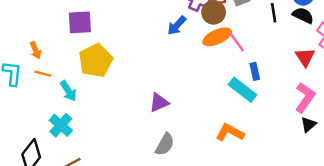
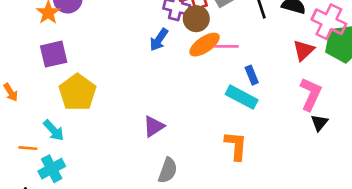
pink line: (237, 42) -> (227, 46), turned -45
red triangle: (305, 57) -> (304, 50), turned 30
orange line: (43, 74) -> (28, 148), moved
cyan cross: (61, 125) -> (52, 169), turned 30
orange L-shape: (230, 133) -> (236, 146), turned 76

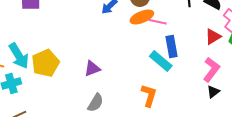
blue rectangle: (252, 75) -> (171, 47), size x1.5
yellow pentagon: (77, 92) -> (45, 63), moved
cyan arrow: (54, 130) -> (19, 56), size x1.5

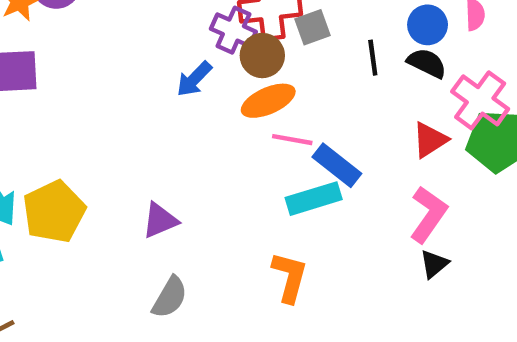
pink line: (158, 22) -> (292, 140), moved
blue rectangle: (171, 47) -> (337, 165), turned -40
cyan rectangle: (161, 61) -> (314, 199), turned -55

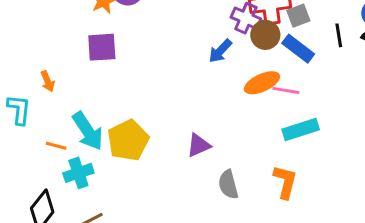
orange ellipse: (268, 101) -> (262, 83), moved
blue rectangle: (337, 165) -> (298, 49), moved
gray semicircle: (170, 297) -> (228, 184), moved, turned 136

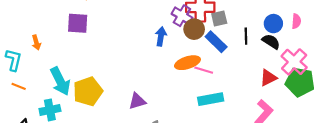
blue arrow: (220, 51) -> (161, 37), turned 138
orange line: (56, 146) -> (19, 86), moved

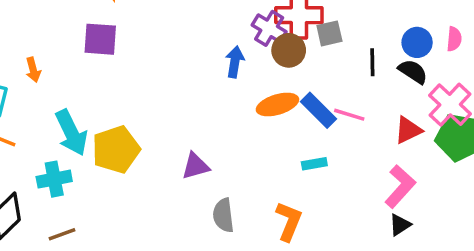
blue rectangle: (216, 42) -> (318, 110), moved
pink line: (204, 70) -> (349, 115), moved
cyan rectangle: (211, 99) -> (314, 164), size x0.6

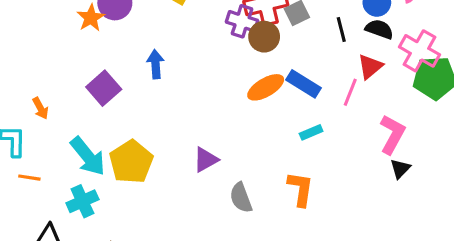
purple square: (100, 39) -> (104, 88), moved, turned -32
blue arrow: (235, 62) -> (155, 64), moved
pink line: (349, 115) -> (350, 92), moved, turned -72
red triangle: (408, 130) -> (370, 67), moved

